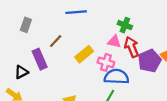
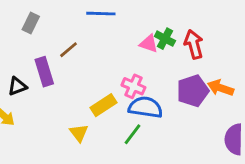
pink triangle: (114, 42) -> (149, 44), moved
red arrow: (132, 47) -> (194, 44), moved
yellow rectangle: (84, 54) -> (103, 105), moved

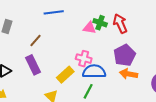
purple rectangle: (44, 72) -> (33, 65), moved
orange arrow: (221, 88) -> (129, 74), moved

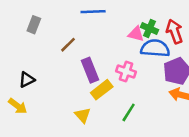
purple rectangle: (33, 65) -> (90, 70), moved
blue semicircle: (94, 72) -> (155, 48), moved

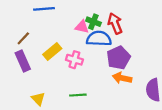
purple rectangle: (90, 70) -> (23, 61), moved
yellow rectangle: (102, 90) -> (52, 51), moved
green line: (129, 112) -> (78, 95), turned 56

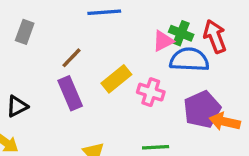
pink triangle: (82, 27) -> (163, 41), turned -40
purple pentagon: (119, 58) -> (202, 109), moved

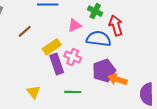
green cross: (181, 33) -> (95, 11), moved
pink triangle: (163, 41) -> (75, 25), moved
purple rectangle: (70, 93) -> (57, 64), moved

